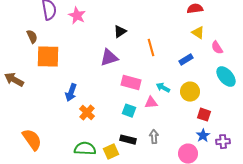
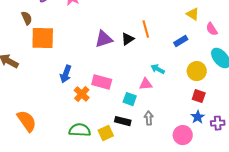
black triangle: (120, 32) -> (128, 39), moved
pink rectangle: (131, 83) -> (102, 82), moved
yellow circle: (190, 92) -> (197, 71), moved
cyan square: (129, 111) -> (130, 99), moved

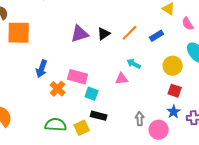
orange line: (146, 29) -> (130, 33), moved, turned 60
cyan square: (130, 99) -> (92, 94), moved
gray arrow: (149, 118) -> (140, 119), moved

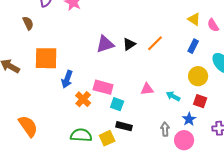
pink semicircle: (188, 24) -> (213, 25), moved
orange square: (19, 33) -> (46, 58), moved
blue rectangle: (157, 36) -> (193, 46), moved, turned -32
cyan arrow: (134, 64) -> (173, 96), moved
blue star: (174, 112) -> (189, 119), moved

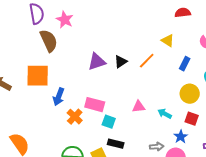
yellow triangle: (194, 19) -> (168, 41), moved
brown semicircle: (28, 23) -> (49, 41), moved, size x1.6
gray arrow: (165, 129) -> (157, 147), turned 88

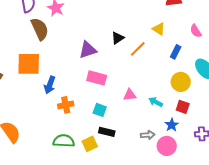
black triangle: (121, 62) -> (118, 38), moved
pink rectangle: (95, 105) -> (97, 78), moved
orange cross: (75, 117) -> (66, 105), turned 35

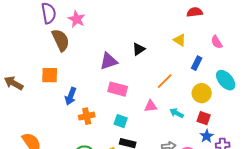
orange line: (138, 49) -> (165, 81), moved
orange square: (29, 64) -> (50, 75), size x0.7
blue star: (172, 125) -> (207, 136), moved

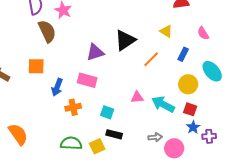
black triangle: (139, 49) -> (125, 40), size x1.6
orange line: (165, 81) -> (151, 59), moved
pink rectangle: (118, 89) -> (87, 80), moved
cyan arrow: (177, 113) -> (163, 104), size x1.6

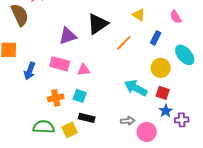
pink triangle: (137, 97) -> (84, 70), moved
orange cross: (73, 107) -> (56, 98), moved

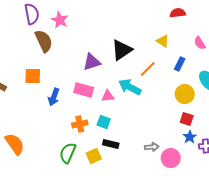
cyan arrow: (136, 88) -> (130, 87), moved
green semicircle: (44, 127) -> (68, 153), turned -70

